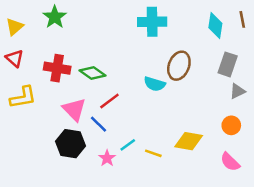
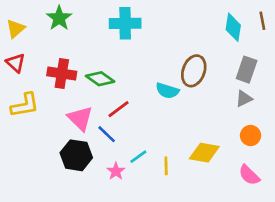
cyan cross: (152, 22) -> (125, 23), moved
gray triangle: (237, 91) -> (244, 99), moved
yellow line: (153, 153) -> (166, 166), turned 70

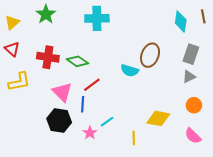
blue line: (107, 134) -> (83, 104), turned 49
yellow line: (166, 166) -> (134, 138), moved

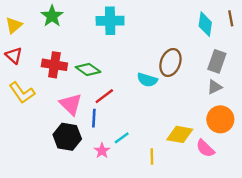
yellow L-shape: (19, 82) -> (22, 93), turned 65
orange circle: (194, 105) -> (220, 119), size x1.5
pink semicircle: (193, 136) -> (205, 148), moved

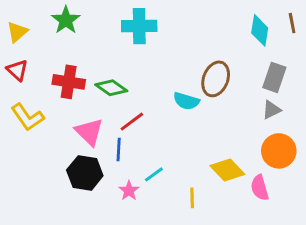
yellow diamond: (180, 134) -> (227, 170), turned 36
pink semicircle: (205, 148) -> (260, 188), turned 30

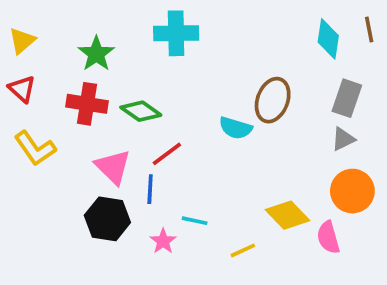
green star: (66, 20) -> (96, 54), moved
cyan line: (154, 174) -> (195, 221), turned 48
yellow line: (192, 198) -> (243, 250), turned 66

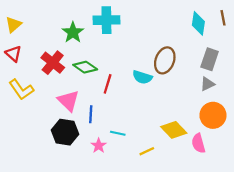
green star: (96, 54) -> (73, 32), moved
red cross: (87, 104) -> (53, 63), turned 30
red line: (167, 154) -> (108, 84), moved, turned -36

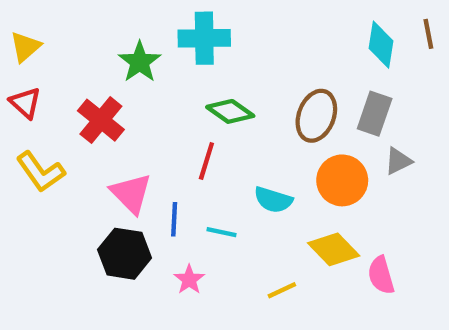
gray rectangle: (210, 59) -> (375, 114), moved
green diamond: (85, 67) -> (230, 111), moved
cyan semicircle: (142, 77) -> (273, 200), moved
orange circle: (213, 115) -> (342, 180), moved
cyan line: (118, 133) -> (222, 232), moved

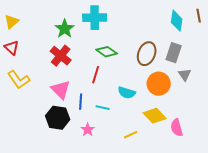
red cross: (101, 120) -> (61, 56), moved
gray triangle: (398, 161) -> (185, 75), turned -40

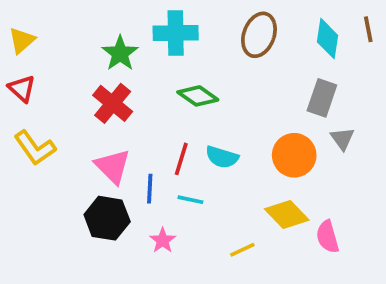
brown ellipse: (147, 54) -> (259, 35), moved
red line: (96, 75) -> (181, 159), moved
cyan semicircle: (127, 93) -> (222, 157), moved

